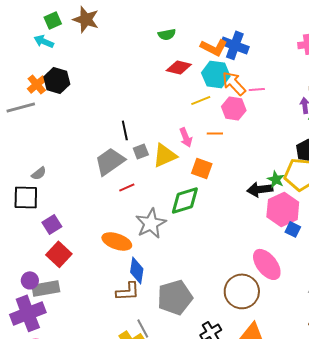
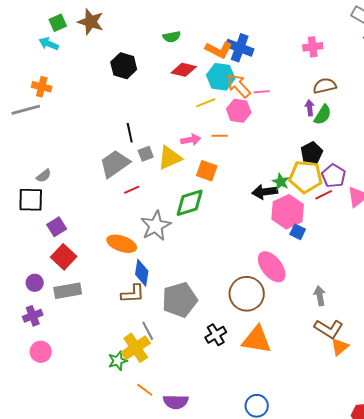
black hexagon: (57, 80) -> (124, 66), moved
orange cross: (37, 84) -> (42, 87), turned -36
pink arrow: (186, 137) -> (191, 140), turned -78
gray rectangle: (46, 288) -> (68, 291), moved
purple cross: (28, 313) -> (33, 316), size x0.6

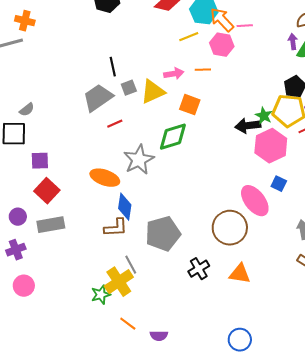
purple square: (57, 227) -> (40, 161), turned 30
blue square: (298, 232) -> (279, 184), moved
orange triangle: (257, 340) -> (240, 274), size x0.7
purple semicircle: (176, 402) -> (159, 336), size x0.7

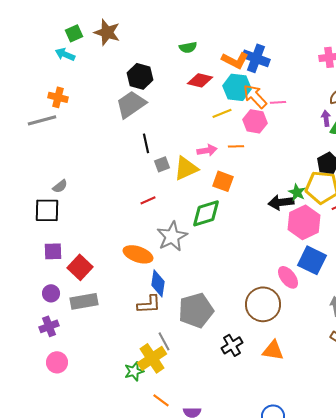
gray trapezoid: (98, 98) -> (131, 104), moved
purple square: (40, 161) -> (53, 251), moved
blue square: (279, 184) -> (312, 260), size x1.8
pink ellipse: (255, 201) -> (288, 277), size x0.7

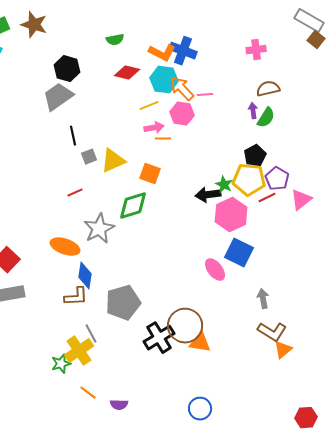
pink arrow: (207, 150) -> (154, 128), moved
brown circle: (263, 304) -> (185, 326), moved
black cross: (232, 345) -> (159, 338), size x1.4

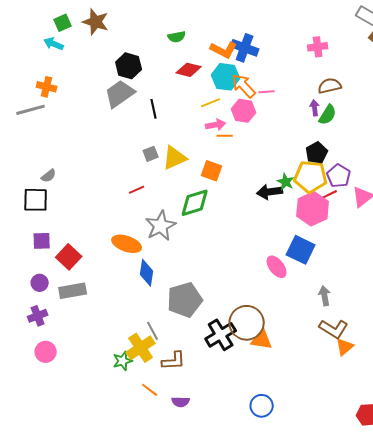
black line: (73, 136) -> (154, 109), moved
pink hexagon: (231, 215) -> (313, 209), moved
brown L-shape: (76, 297) -> (174, 361), moved

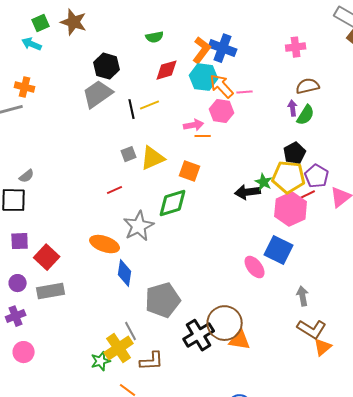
orange L-shape: (224, 50) -> (202, 50), turned -80
red diamond: (189, 70) -> (167, 70), turned -30
yellow line: (211, 103) -> (150, 105), moved

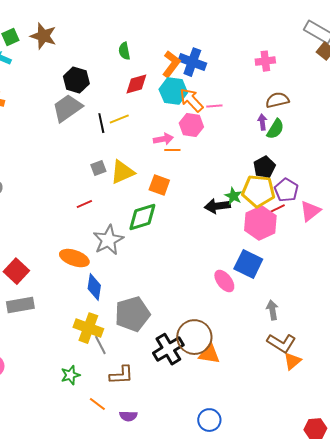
green semicircle: (155, 37) -> (124, 51), turned 90
yellow cross: (119, 348) -> (88, 328), moved, turned -36

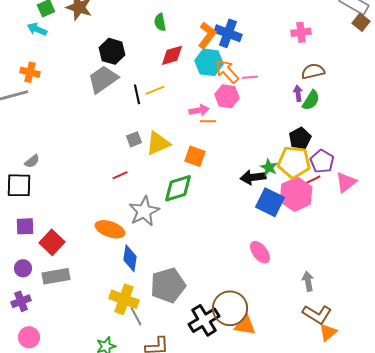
blue square: (248, 264) -> (270, 202), moved

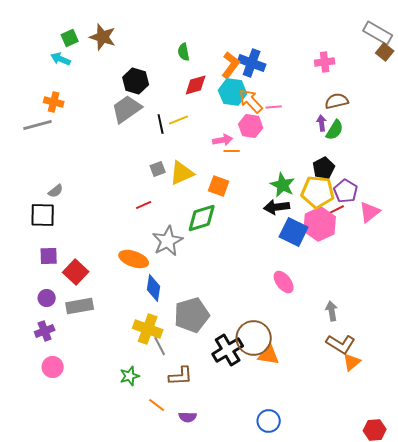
green star: (269, 167) -> (283, 185), moved, size x1.4

